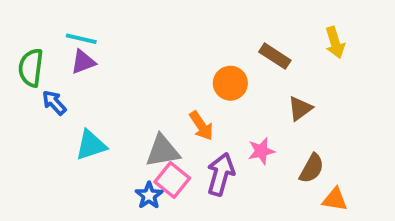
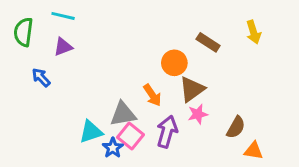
cyan line: (81, 39) -> (63, 16), moved
green semicircle: (31, 68) -> (23, 32), moved
brown triangle: (300, 108) -> (192, 89), moved, size x1.4
cyan triangle: (91, 145) -> (91, 132), moved

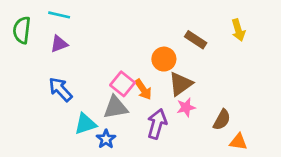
blue arrow: (41, 77) -> (60, 89), moved, size x1.4
pink square: (130, 136) -> (123, 84), moved

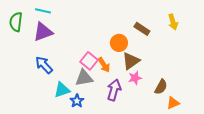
purple triangle: (59, 44) -> (43, 32), size x1.5
orange triangle: (238, 142) -> (173, 103), turned -32

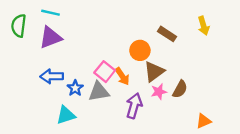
blue arrow: (44, 65) -> (52, 76), turned -48
brown semicircle: (161, 87) -> (180, 89), moved
cyan triangle: (62, 90) -> (66, 115), moved
blue star: (77, 101) -> (75, 88), moved

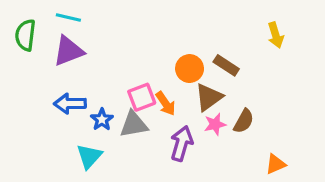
brown rectangle: (167, 34) -> (226, 65), moved
pink square: (105, 72) -> (142, 97), turned 30
cyan triangle: (66, 115) -> (89, 156), turned -30

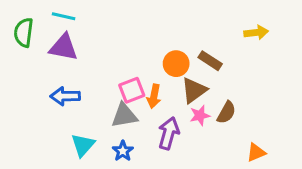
yellow arrow: (276, 35) -> (256, 33), turned -80
purple triangle: (68, 51) -> (64, 47), turned 32
orange arrow: (166, 104) -> (154, 96), turned 45
blue star: (102, 120) -> (123, 151), moved

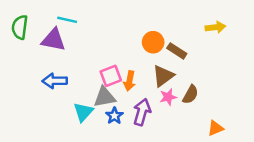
cyan line: (64, 16) -> (67, 20), moved
orange circle: (176, 64) -> (153, 42), moved
cyan triangle: (83, 145) -> (83, 112), moved
blue star: (123, 151) -> (114, 116), moved

